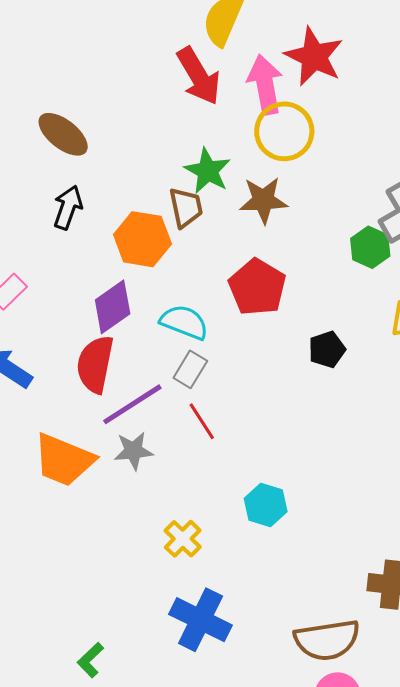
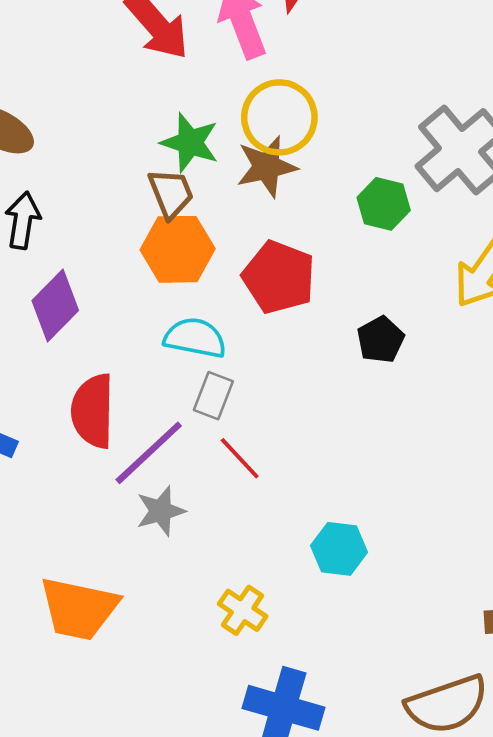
yellow circle: (284, 131) -> (279, 117), moved
orange hexagon: (142, 239) -> (178, 249), moved
green hexagon: (370, 247) -> (384, 204), moved
purple diamond: (113, 307) -> (55, 306), moved
orange trapezoid: (64, 460) -> (79, 609), moved

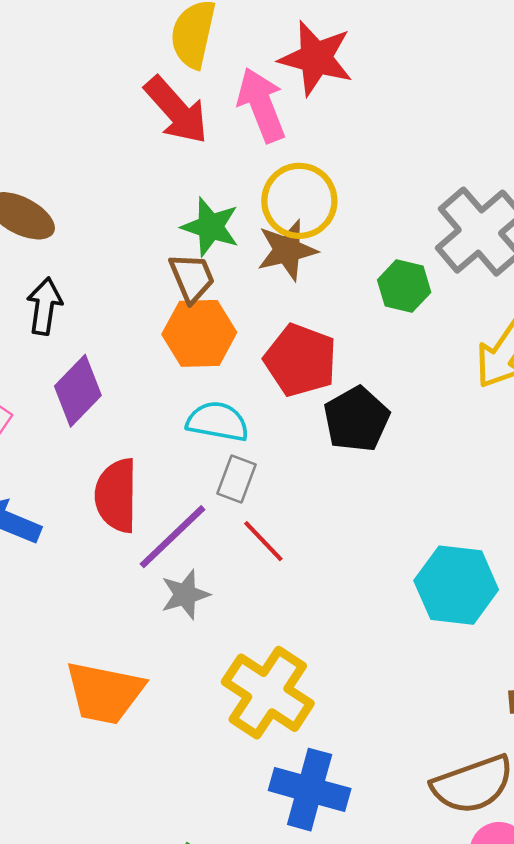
black pentagon: (381, 340) -> (356, 419), moved, size x1.4
cyan hexagon: (339, 549) -> (456, 585), moved, size x1.5
yellow cross: (243, 610) -> (268, 693), size x1.8

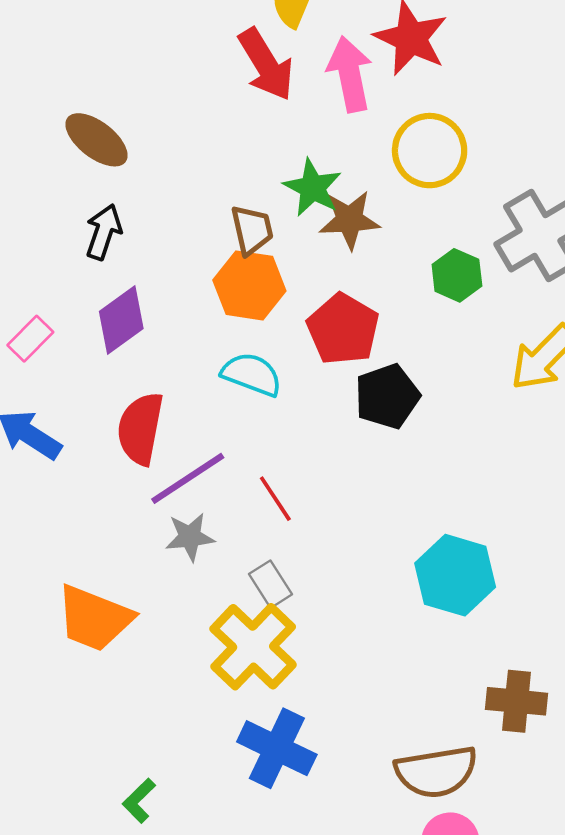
yellow circle: (299, 201) -> (430, 151), moved
green star: (210, 227) -> (313, 188), moved
gray rectangle: (237, 479) -> (270, 584), moved, turned -63

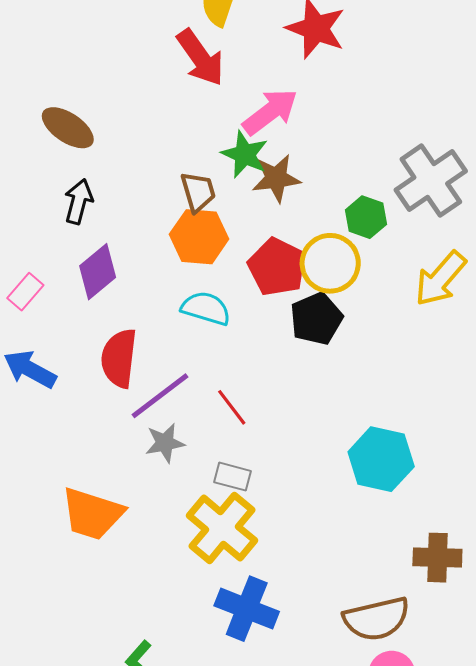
pink arrow: (350, 74) -> (270, 112), moved, turned 68
yellow circle: (430, 151) -> (330, 263), moved
gray rectangle: (270, 584) -> (233, 477), turned -39

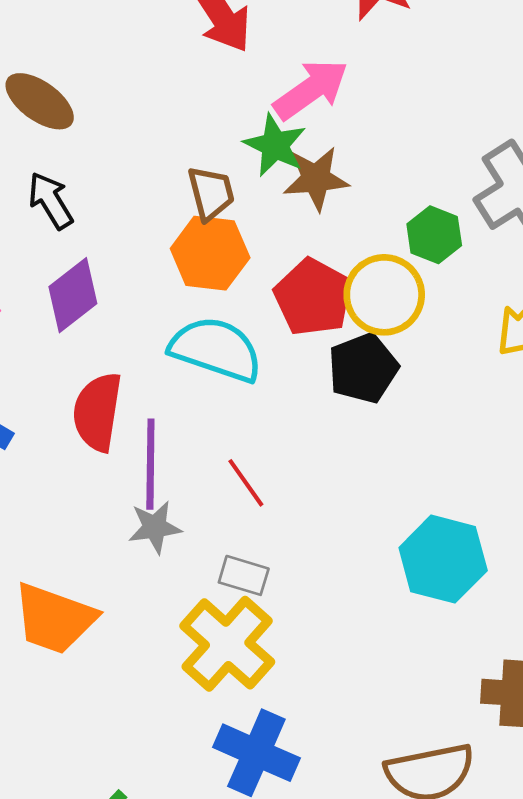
black arrow: (79, 202) -> (51, 200), turned -48
cyan semicircle: (206, 308) -> (216, 349), size x1.4
purple line: (160, 396) -> (150, 464), turned -54

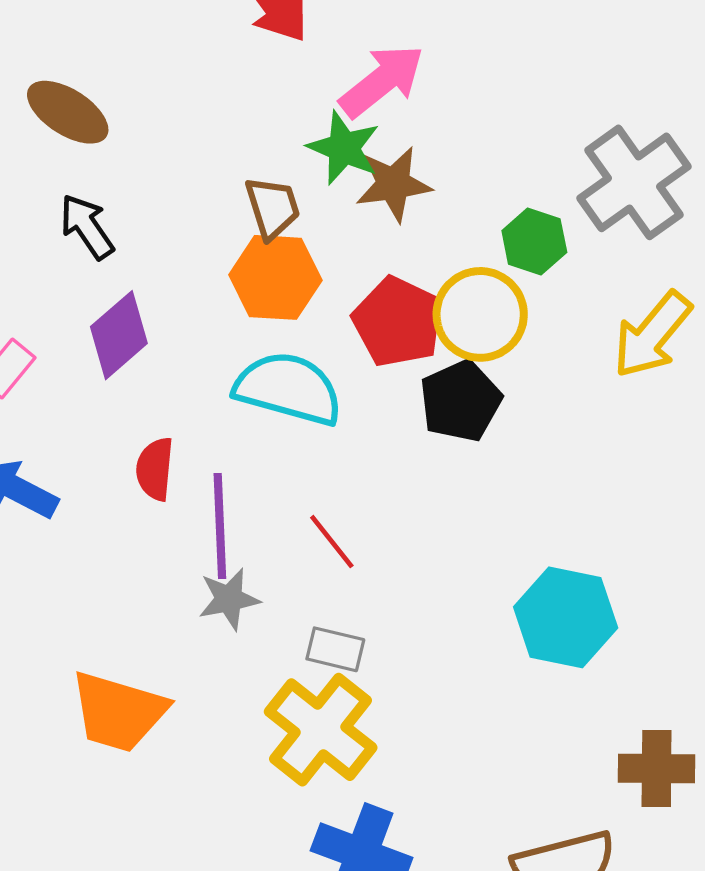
red semicircle: (97, 412) -> (155, 469), size x0.7

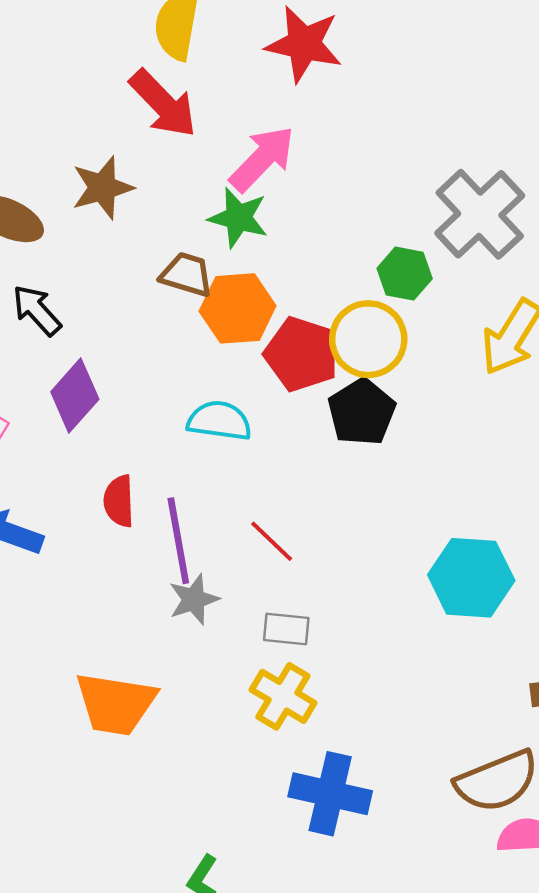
brown star: (393, 184) -> (102, 188), moved
brown trapezoid: (273, 208) -> (187, 275), turned -48
orange hexagon: (275, 277) -> (238, 308), moved
cyan semicircle: (288, 389) -> (219, 421), size x0.7
yellow cross: (321, 730) -> (283, 696), size x0.7

